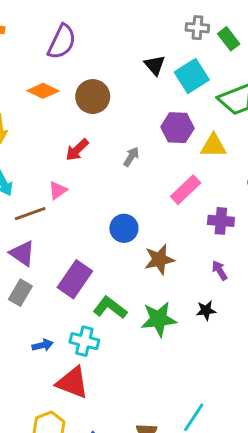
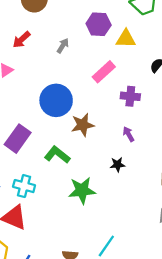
blue circle: (124, 228) -> (56, 100), size x1.5
green L-shape: (110, 308) -> (57, 155), moved
green star: (159, 319) -> (82, 190), moved

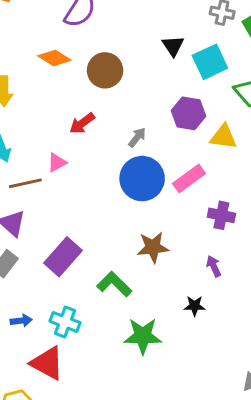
blue circle: (56, 100) -> (142, 179), moved

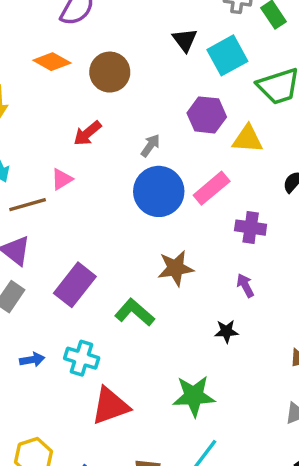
green star: (143, 336) -> (194, 396), moved
red triangle: (47, 363) -> (110, 406), moved, turned -45

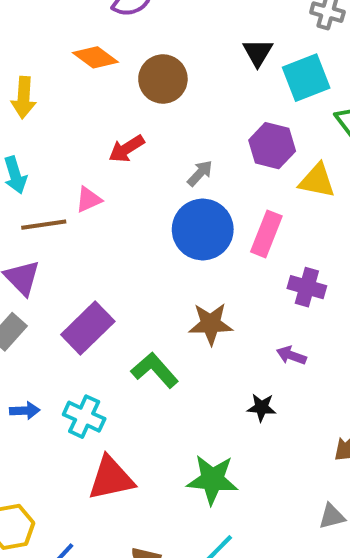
pink rectangle: (212, 188) -> (266, 234), turned -36
purple arrow: (245, 285) -> (291, 355), turned -50

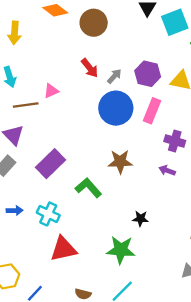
purple hexagon: (272, 146) -> (148, 74), moved
red arrow: (127, 149) -> (90, 68), moved, turned -96
purple arrow: (291, 355) -> (167, 170), moved
black star: (262, 407) -> (140, 219), moved

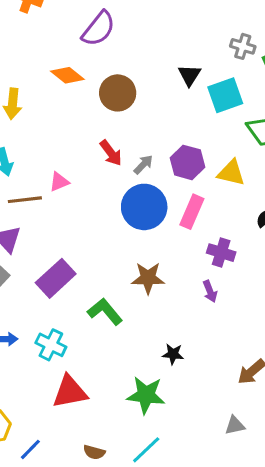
purple arrow: (167, 170) -> (210, 291), turned -133

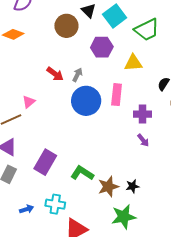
brown circle: (118, 93) -> (66, 26), moved
purple hexagon: (188, 162) -> (102, 47), moved
brown star: (148, 278) -> (108, 187), moved

